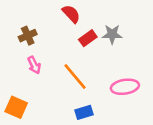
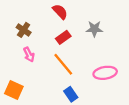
brown cross: (28, 36) -> (24, 30), turned -32
red rectangle: (88, 38) -> (63, 37), moved
blue rectangle: (84, 112) -> (71, 94), turned 72

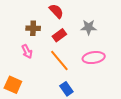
brown cross: (24, 30) -> (33, 28), moved, turned -32
pink ellipse: (105, 73) -> (94, 58), moved

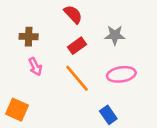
brown cross: (33, 28) -> (29, 37), moved
blue rectangle: (66, 89) -> (108, 115), moved

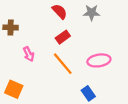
gray star: (115, 35) -> (92, 13), moved
brown cross: (29, 37) -> (11, 27), moved

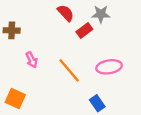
red rectangle: (63, 37) -> (84, 30), moved

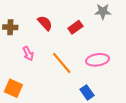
red semicircle: (66, 13) -> (45, 23), moved
gray star: (101, 14) -> (103, 12), moved

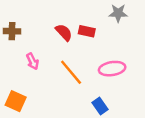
red semicircle: (45, 23) -> (64, 32), moved
red rectangle: (75, 27) -> (87, 31), turned 48

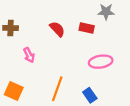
red rectangle: (87, 31) -> (87, 28), moved
orange line: (71, 72) -> (57, 89), moved, turned 60

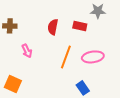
red semicircle: (57, 29) -> (53, 27), turned -126
orange line: (57, 89) -> (66, 57), moved

